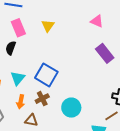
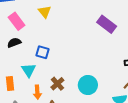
black semicircle: (11, 48) -> (14, 43), turned 64
blue square: (46, 75) -> (43, 52), moved, size x0.6

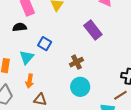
purple rectangle: (107, 24) -> (93, 30), moved
brown cross: (57, 84) -> (76, 62), moved

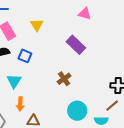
blue square: (45, 44) -> (25, 56), moved
cyan circle: (80, 87) -> (77, 111), moved

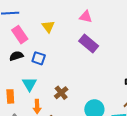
pink triangle: (85, 14) -> (86, 17), moved
brown cross: (64, 79) -> (61, 93), moved

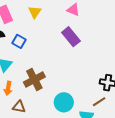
brown cross: (61, 93) -> (34, 80), size x1.5

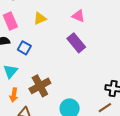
yellow triangle: (35, 12) -> (40, 18), turned 32

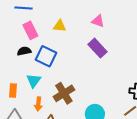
yellow triangle: (40, 18) -> (60, 26), turned 32
blue square: (24, 48) -> (46, 56), size x1.5

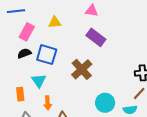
pink rectangle: (30, 30) -> (27, 32), turned 66
brown cross: (64, 93) -> (82, 69), moved

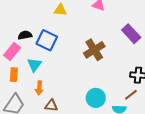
pink rectangle: (27, 32) -> (12, 51), moved
purple rectangle: (96, 37) -> (131, 34), moved
brown cross: (82, 69) -> (94, 50), moved

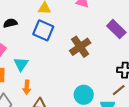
black semicircle: (25, 35) -> (10, 23), moved
blue square: (47, 40) -> (43, 30), moved

